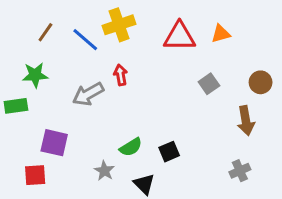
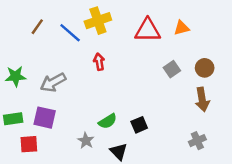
green star: (35, 75) -> (16, 76), moved
brown circle: (261, 82) -> (205, 68), moved
gray arrow: (88, 94) -> (53, 82), moved
green rectangle: (16, 106) -> (13, 119), moved

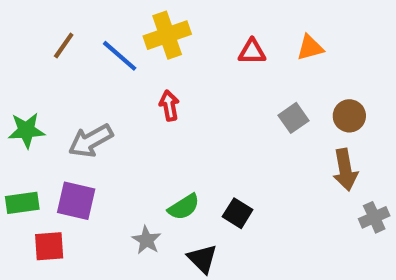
red triangle: (148, 30) -> (252, 52), size x0.6
black square: (139, 125) -> (238, 213), turned -35
gray cross: (197, 141) -> (374, 217), moved

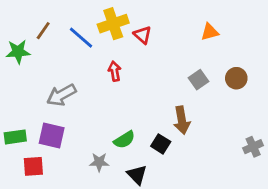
red triangle: (252, 52) -> (143, 35), moved, turned 42
green star: (26, 130) -> (18, 52), moved
brown arrow: (345, 170) -> (182, 120), moved
gray star: (146, 240) -> (99, 162), turned -30

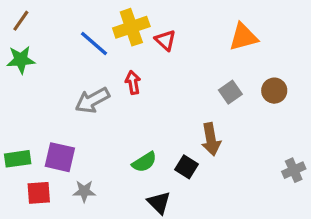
brown line: (43, 31) -> (21, 21), moved
orange triangle: (210, 32) -> (243, 37), size x1.4
gray arrow: (61, 95) -> (92, 100), moved
gray star: (99, 162) -> (84, 191), moved

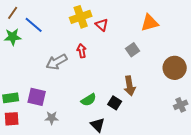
blue line: (94, 43) -> (34, 25), moved
brown circle: (274, 91) -> (175, 68), moved, size x1.5
gray square: (230, 92) -> (133, 50), moved
red square: (39, 193) -> (12, 119), moved

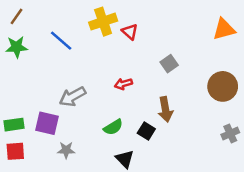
orange triangle: (150, 23) -> (224, 29), moved
blue line: (34, 25) -> (61, 41), moved
red arrow: (82, 51) -> (123, 84), moved, turned -96
gray arrow: (57, 62) -> (73, 97), moved

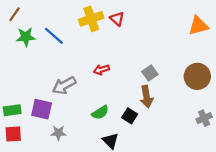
red triangle: (130, 32) -> (117, 19), moved
green star: (17, 47) -> (26, 37), moved
gray square: (169, 64) -> (150, 73), moved
red arrow: (123, 84) -> (101, 70), moved

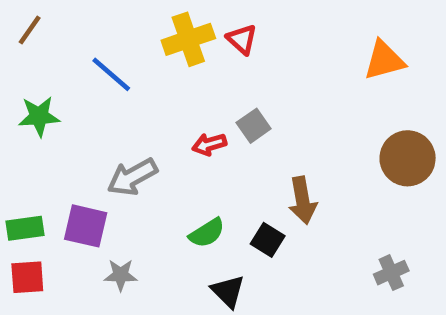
orange triangle: (198, 26) -> (384, 60), moved
green star: (26, 37) -> (39, 116), moved
gray square: (150, 73) -> (254, 126), moved
gray cross: (204, 118) -> (391, 273), moved

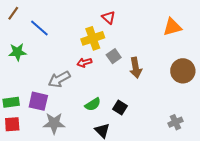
yellow cross: (188, 39) -> (93, 38), moved
blue line: (111, 74) -> (39, 28), moved
red arrow: (209, 144) -> (84, 62), moved
brown arrow: (303, 200) -> (136, 68), moved
gray star: (121, 275) -> (54, 123), size x1.5

